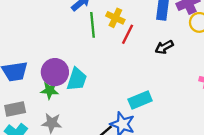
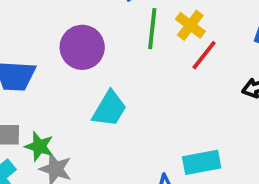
purple circle: (55, 72) -> (82, 47), moved
green star: (50, 90) -> (39, 146), moved

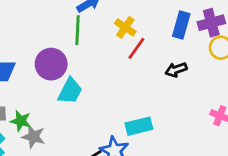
green line: (152, 29) -> (77, 30), moved
purple circle: (82, 47) -> (51, 64), moved

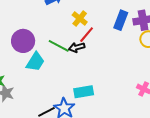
green line: (77, 30) -> (59, 46), moved, turned -70
black arrow: (176, 70) -> (77, 47), moved

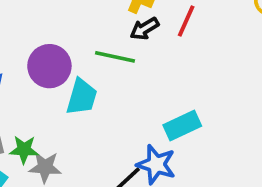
red line: (87, 35) -> (186, 21), moved
black arrow: (77, 47) -> (144, 29), moved

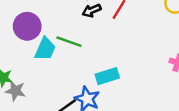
green line: (115, 57) -> (69, 42), moved

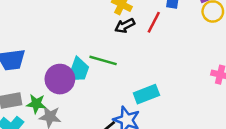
purple circle: (27, 26) -> (60, 79), moved

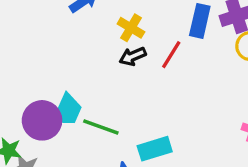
green line: (103, 60) -> (101, 127), moved

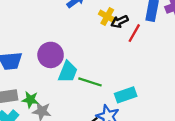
black arrow: (133, 56) -> (120, 22), moved
purple circle: (42, 120) -> (51, 55), moved

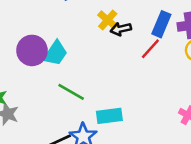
red line: (134, 33) -> (150, 49), moved
cyan trapezoid: (68, 72) -> (55, 53), moved

